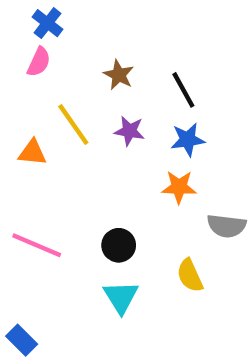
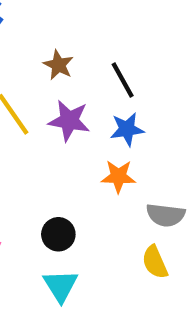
purple star: (129, 131) -> (69, 121), size x1.4
yellow semicircle: (190, 275) -> (155, 262), moved

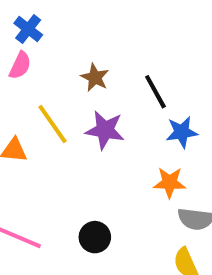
blue star: (127, 129) -> (182, 132), moved
orange star: (118, 176) -> (170, 183), moved

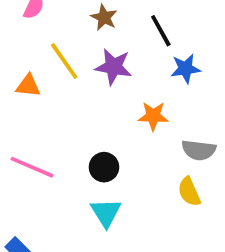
orange star: (170, 183) -> (153, 116), moved

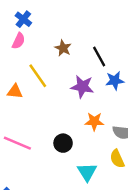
purple star: (113, 67) -> (82, 87), moved
orange star: (153, 116) -> (94, 121), moved
cyan triangle: (106, 213) -> (87, 172), moved

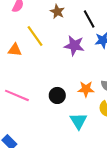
orange star: (94, 121) -> (86, 89), moved

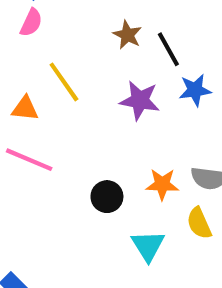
brown star: (57, 12) -> (127, 35), moved
pink line: (17, 95) -> (29, 160), moved

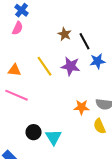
yellow line: (64, 82) -> (44, 66), moved
black circle: (107, 197) -> (34, 132), moved
cyan triangle: (148, 246) -> (54, 137), moved

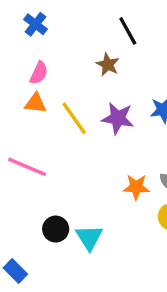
pink semicircle: (18, 28) -> (39, 73), moved
black line: (84, 41) -> (128, 31), moved
orange triangle: (14, 70) -> (36, 103), moved

